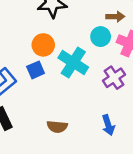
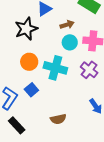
brown arrow: (115, 17) -> (67, 25), moved
blue square: (36, 70) -> (31, 90), moved

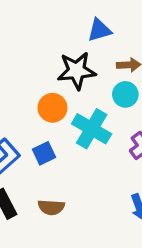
black star: (26, 29) -> (77, 71), moved
brown semicircle: (58, 119) -> (51, 207), moved

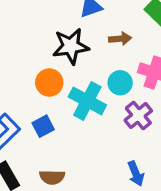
cyan circle: (125, 94) -> (120, 83), moved

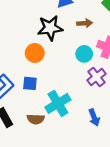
cyan cross: (87, 101) -> (58, 103), moved, turned 30
blue square: (43, 126) -> (30, 83), turned 32

